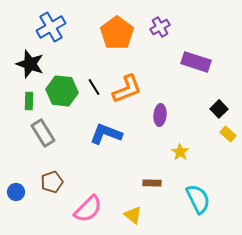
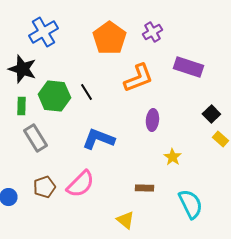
orange L-shape: (127, 89) -> (138, 78), moved
pink semicircle: (88, 209) -> (80, 184), moved

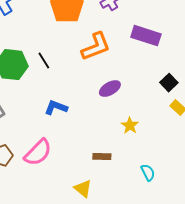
purple ellipse: (152, 120) -> (110, 89), turned 55
blue L-shape: (98, 139) -> (56, 108), size x0.7
cyan semicircle: (190, 204) -> (148, 173), size x0.6

